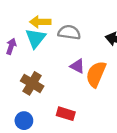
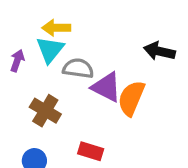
gray semicircle: (69, 32) -> (78, 68), moved
purple triangle: (77, 66) -> (106, 87), size x1.5

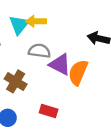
yellow arrow: (56, 28) -> (36, 21), moved
cyan triangle: (50, 50) -> (19, 25), moved

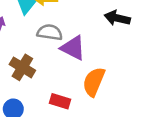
orange semicircle: (78, 72) -> (94, 82), moved

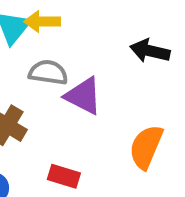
orange semicircle: (94, 82) -> (146, 147), moved

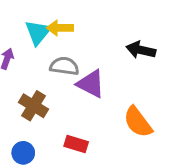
orange semicircle: (146, 147) -> (138, 122), turned -60

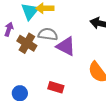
brown cross: (34, 106) -> (27, 43), moved

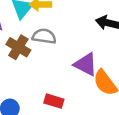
purple triangle: (66, 46) -> (86, 64), moved

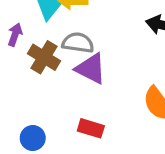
purple triangle: (86, 64) -> (91, 69), moved

